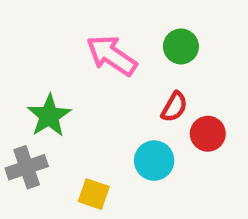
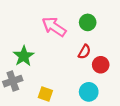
cyan circle: (154, 161) -> (89, 92), moved

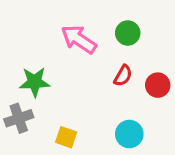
green star: (24, 56) -> (35, 82), turned 30
red circle: (101, 65) -> (158, 85), moved

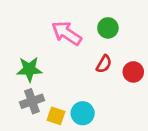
gray cross: (19, 118) -> (32, 101), moved
cyan circle: (129, 134) -> (83, 113), moved

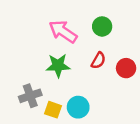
green star: (29, 69) -> (58, 66), moved

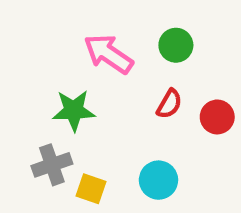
green star: (58, 66) -> (74, 110), moved
cyan circle: (78, 107) -> (158, 180), moved

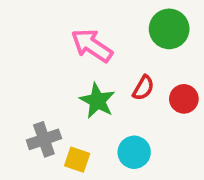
green circle: (176, 45) -> (169, 29), moved, size x1.4
green star: (74, 110) -> (97, 101), moved, turned 30

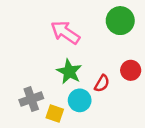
red semicircle: (143, 88) -> (102, 83), moved
cyan circle: (134, 152) -> (80, 100), moved

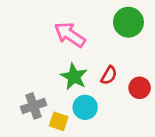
red circle: (131, 70) -> (140, 88), moved
red semicircle: (102, 83) -> (109, 75), moved

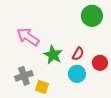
pink arrow: (70, 35) -> (28, 37), moved
cyan circle: (85, 107) -> (77, 74), moved

